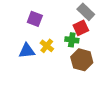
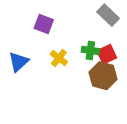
red square: (81, 28) -> (107, 54), moved
blue triangle: (27, 51) -> (19, 62), moved, turned -36

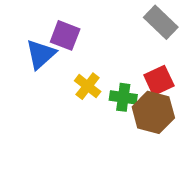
green cross: (90, 50) -> (123, 97), moved
blue triangle: (19, 62) -> (41, 54), moved

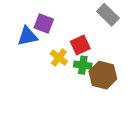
blue triangle: (41, 54) -> (27, 36), turned 30
red square: (159, 80) -> (80, 45), moved

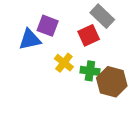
gray rectangle: (108, 15) -> (102, 16), moved
red square: (80, 45) -> (89, 35), moved

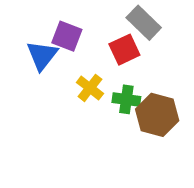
blue triangle: (30, 39) -> (42, 55), turned -40

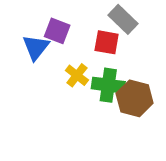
red square: (124, 50) -> (107, 42), turned 35
green cross: (126, 99) -> (108, 85), size x1.4

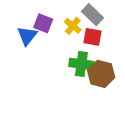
red square: (107, 42) -> (92, 37), moved
yellow cross: (77, 75) -> (73, 26), moved

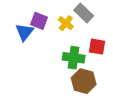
red square: (92, 37) -> (97, 47), moved
brown hexagon: (101, 74) -> (84, 81), moved

